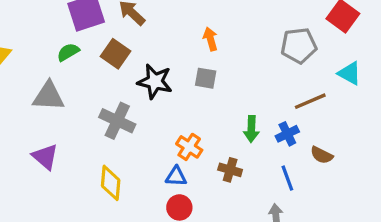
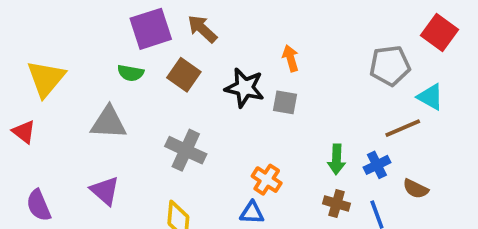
green semicircle: (68, 52) -> (131, 73), turned -140
cyan triangle: (349, 73) -> (430, 97), moved
black star: (155, 82) -> (245, 88), moved
brown cross: (230, 170) -> (337, 204), moved

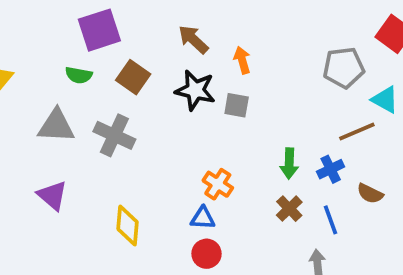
brown arrow: (202, 29) -> (193, 39), moved
gray cross: (186, 150) -> (114, 135), moved
brown cross: (337, 204) -> (289, 209), turned 30

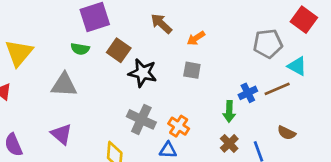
orange arrow: (242, 60) -> (196, 38), turned -108
black star: (195, 90) -> (143, 73), moved
gray cross: (114, 135) -> (141, 119), moved
blue cross: (331, 169) -> (248, 93), moved

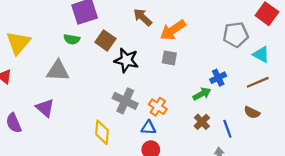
orange arrow: (196, 38) -> (173, 30), size x1.6
brown line: (277, 89) -> (258, 82), moved
green arrow: (229, 111) -> (202, 94), turned -120
purple triangle: (61, 134) -> (45, 108), moved

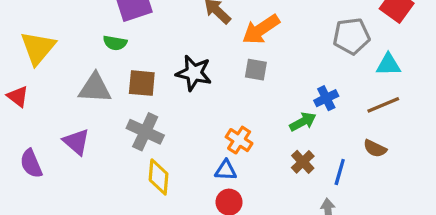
brown square: (105, 40) -> (142, 83), moved, turned -30
cyan triangle: (261, 54) -> (388, 65), turned -30
gray cross: (125, 101) -> (145, 132), moved
blue line: (227, 129) -> (340, 172), turned 36

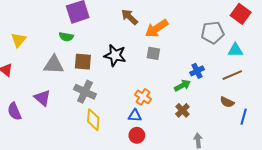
yellow triangle: (38, 48) -> (19, 40), size x0.7
blue line: (340, 172) -> (244, 117), moved

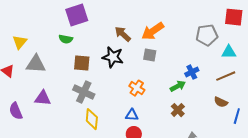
red square: (241, 14) -> (234, 17), turned -30
brown arrow: (130, 17) -> (123, 34), moved
gray triangle: (54, 65) -> (36, 64), moved
orange cross: (143, 97) -> (137, 88), moved
purple triangle: (42, 98) -> (43, 98), turned -36

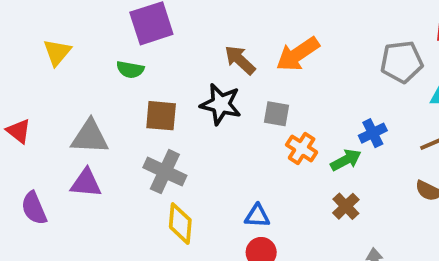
yellow triangle: (20, 42) -> (57, 52), moved
gray square: (150, 55) -> (277, 114), moved
gray triangle: (36, 64) -> (90, 137), moved
orange cross: (137, 88) -> (302, 148), moved

